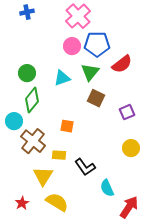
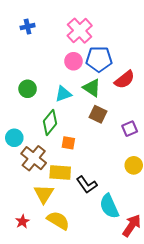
green triangle: (90, 72) -> (92, 88), turned -36
green diamond: (32, 100) -> (50, 122), moved
yellow rectangle: (59, 155) -> (60, 172), size x1.5
cyan semicircle: (107, 188) -> (109, 206), size x1.4

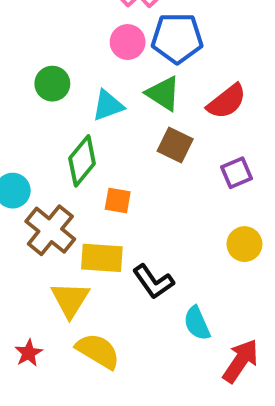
red semicircle: (125, 80) -> (227, 101), moved
green circle: (28, 89) -> (52, 84), moved
cyan semicircle: (109, 206) -> (197, 323), size x0.7

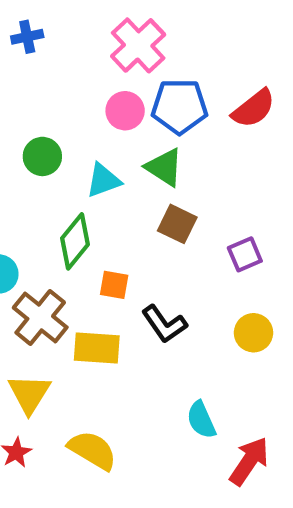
red semicircle: (227, 101) -> (254, 109), moved
black L-shape: (153, 282) -> (164, 324), moved
yellow triangle: (70, 300) -> (29, 394), moved

